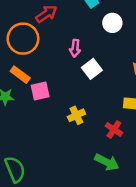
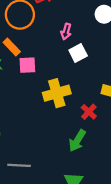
yellow cross: (76, 115) -> (57, 93), size x1.6
green arrow: (107, 162) -> (77, 141), turned 85

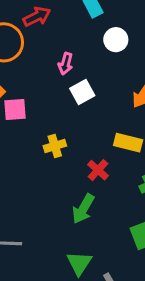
yellow cross: (57, 93) -> (55, 146), size x0.6

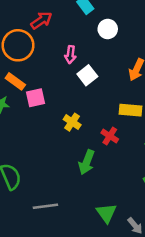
yellow cross: (55, 146) -> (72, 122), turned -30
green arrow: (83, 209) -> (87, 162), moved

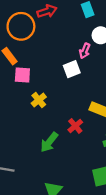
pink arrow: (70, 55) -> (85, 51), moved
yellow cross: (72, 122) -> (39, 100), moved

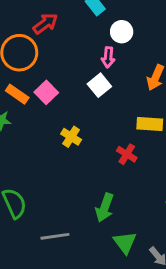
pink square: (22, 75) -> (46, 92), moved, turned -30
green arrow: (49, 142) -> (105, 208), moved

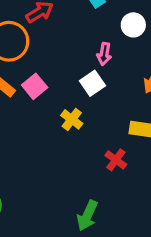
white circle: (122, 32) -> (133, 25), moved
yellow cross: (71, 137) -> (72, 119), moved

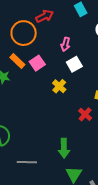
pink arrow: (104, 54) -> (65, 44), moved
green arrow: (87, 216) -> (64, 148), turned -30

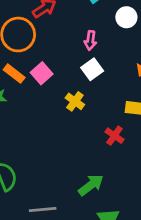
pink arrow: (65, 44) -> (90, 40), moved
green arrow: (64, 148) -> (91, 185), turned -120

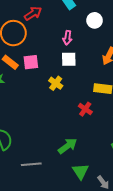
white square: (92, 69) -> (69, 59), turned 35
pink square: (42, 73) -> (31, 62), turned 35

